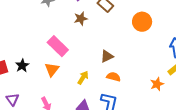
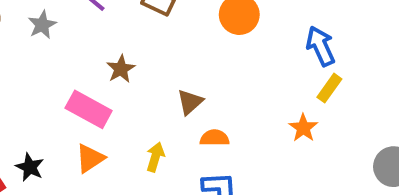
brown star: (81, 19) -> (121, 69), moved
orange triangle: (52, 69) -> (90, 158), turned 35

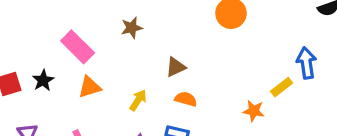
blue arrow: (321, 46) -> (306, 63), moved
pink rectangle: (89, 109) -> (78, 47), moved
orange star: (303, 128) -> (254, 111), turned 30

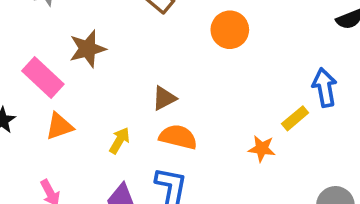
brown star: (132, 28) -> (88, 49), moved, size x1.4
orange semicircle: (186, 99) -> (178, 137), size x1.4

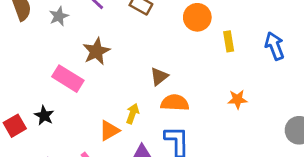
yellow rectangle: (295, 118) -> (229, 41), moved, turned -48
orange triangle: (59, 126) -> (109, 131), moved

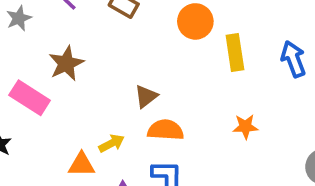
yellow rectangle: (229, 41) -> (235, 52), size x1.4
yellow arrow: (133, 114) -> (112, 143), turned 42
orange triangle: (109, 131) -> (82, 165), turned 30

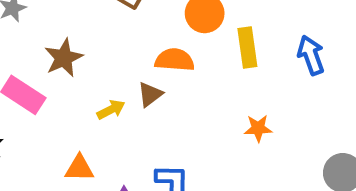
orange semicircle: (166, 130) -> (175, 60), moved
yellow arrow: (112, 143) -> (111, 110), moved

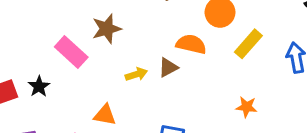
yellow rectangle: (247, 47) -> (248, 44), turned 40

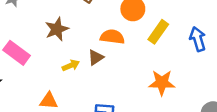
brown star: (107, 29) -> (57, 29), moved
orange star: (246, 107) -> (162, 83), size x1.5

